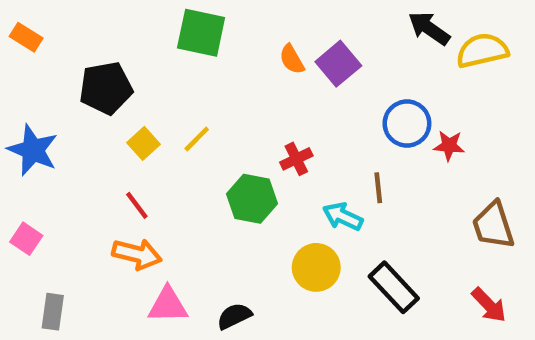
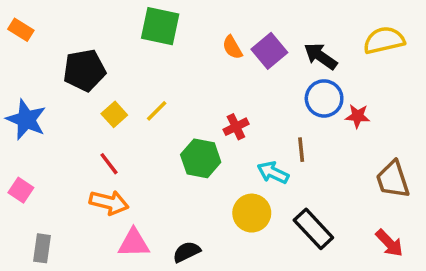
black arrow: (429, 28) -> (321, 56), moved

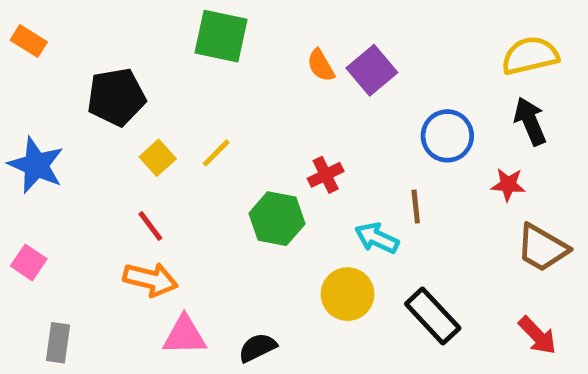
black arrow: (321, 56) -> (530, 121), moved, turned 32
red star: (358, 116) -> (508, 185), moved
brown trapezoid: (393, 180) -> (542, 248), turned -42

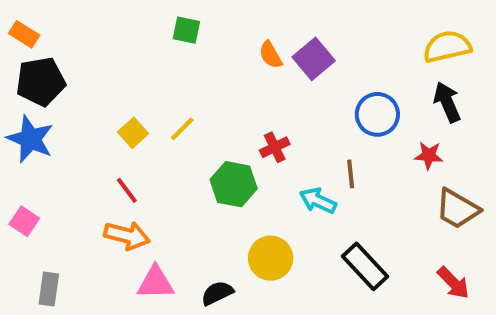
green square: (221, 36) -> (186, 30), size x0.6
black pentagon: (116, 97) -> (41, 82), moved
yellow circle: (348, 294) -> (271, 258), moved

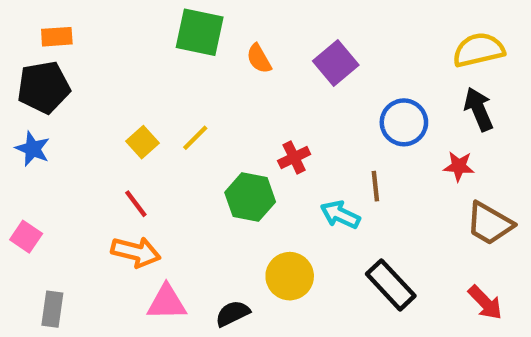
green square: (186, 30) -> (200, 32), size x1.6
orange rectangle: (24, 34) -> (57, 37), moved, turned -36
orange semicircle: (271, 55) -> (259, 59), moved
blue star: (30, 139) -> (33, 149), size x0.7

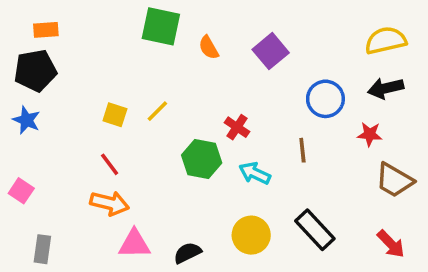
black arrow: (479, 109) -> (386, 88), turned -80
yellow square: (142, 142) -> (115, 115), turned -30
red cross: (294, 158) -> (237, 127), turned -30
cyan arrow: (340, 215) -> (255, 173), moved
yellow circle: (290, 276) -> (251, 235), moved

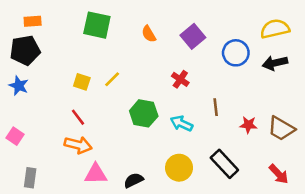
green square: (161, 26) -> (97, 25), moved
blue circle: (325, 99) -> (236, 53), moved
red cross: (237, 127) -> (180, 79), moved
red star: (370, 134) -> (248, 125), moved

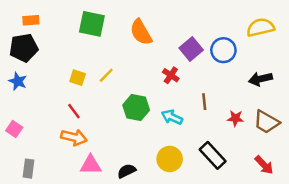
orange semicircle: (149, 34) -> (141, 32), size x1.6
purple square: (193, 36) -> (191, 49), moved
black arrow: (275, 63) -> (260, 79), moved

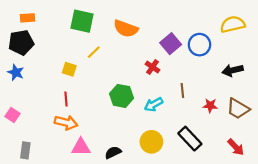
orange semicircle: (141, 32) -> (126, 29), turned -40
yellow line: (106, 75) -> (94, 52), moved
red line: (74, 111) -> (66, 99), turned 32
cyan arrow: (172, 117) -> (154, 104), turned -54

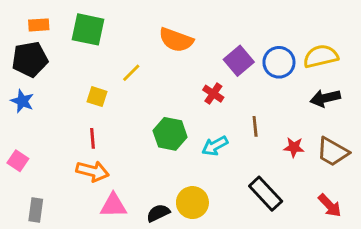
green square: (82, 21) -> (88, 29), moved
yellow semicircle: (233, 24) -> (321, 56), moved
yellow circle: (151, 142) -> (192, 203), moved

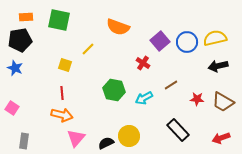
brown line: (255, 126) -> (171, 85), turned 64
pink triangle: (113, 206) -> (76, 138), turned -48
red arrow: (330, 206) -> (221, 138), turned 114

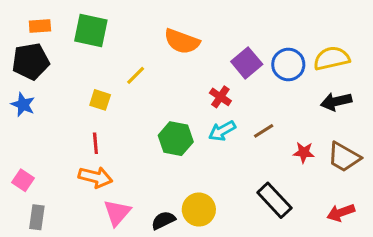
cyan arrow: (144, 98) -> (222, 131), moved
pink square: (12, 108) -> (23, 180), moved

